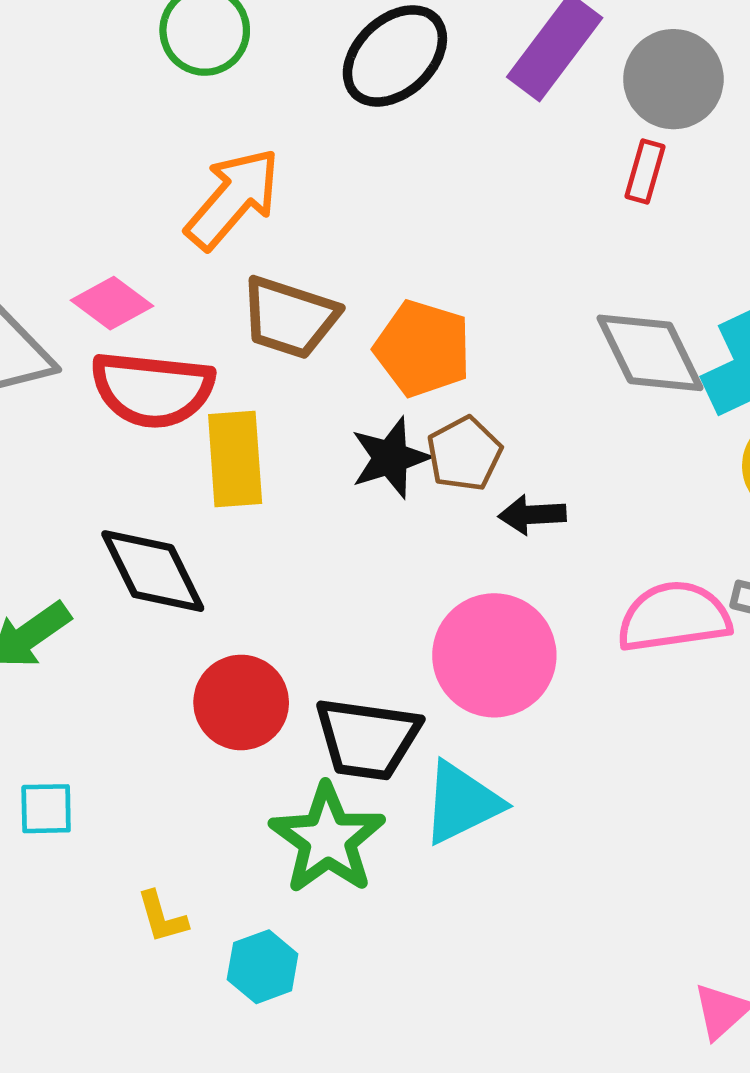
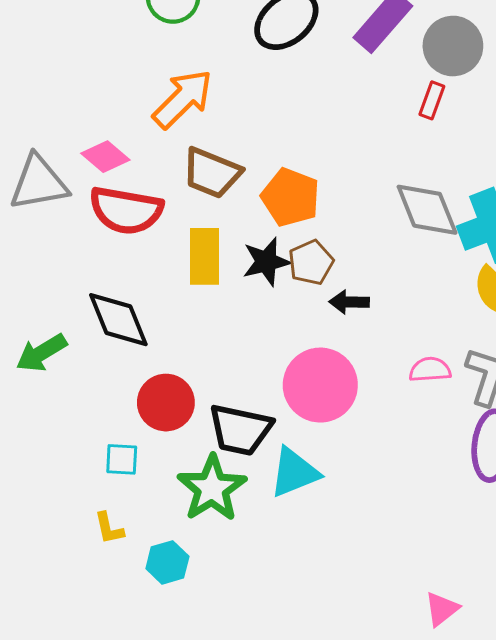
yellow rectangle: (235, 459) -> (204, 256), moved
pink semicircle: (674, 617) -> (430, 370), size x0.6
cyan square: (46, 809) -> (122, 459), moved

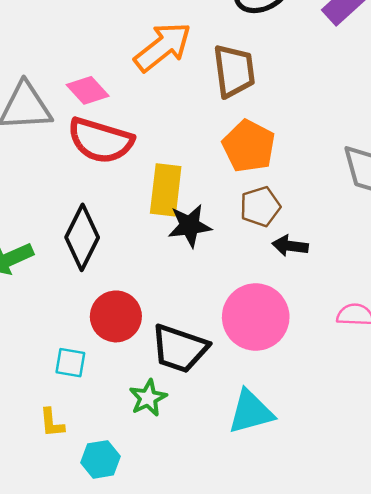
brown trapezoid: (212, 173) -> (234, 71), moved, turned -126
black star: (266, 262) -> (190, 226), moved
black diamond: (118, 320) -> (82, 237), turned 42
cyan triangle: (294, 472) -> (251, 412), moved
green star: (212, 488) -> (148, 398), size x0.6

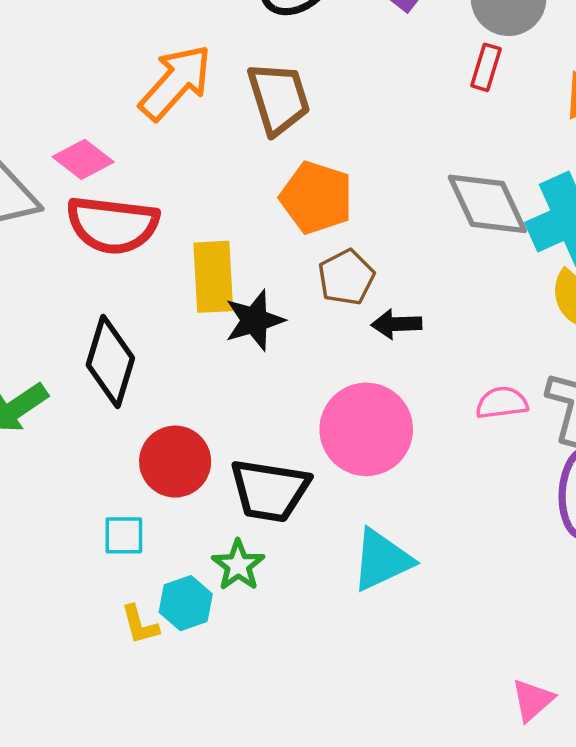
yellow L-shape: (52, 423) -> (140, 625), moved
cyan hexagon: (100, 459) -> (186, 603), moved

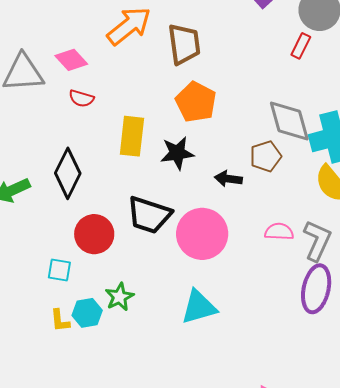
red semicircle: (113, 225) -> (81, 98), size x0.5
brown pentagon: (346, 277) -> (266, 156), moved
black star: (254, 320) -> (177, 153), moved
black trapezoid: (270, 490) -> (149, 215), moved

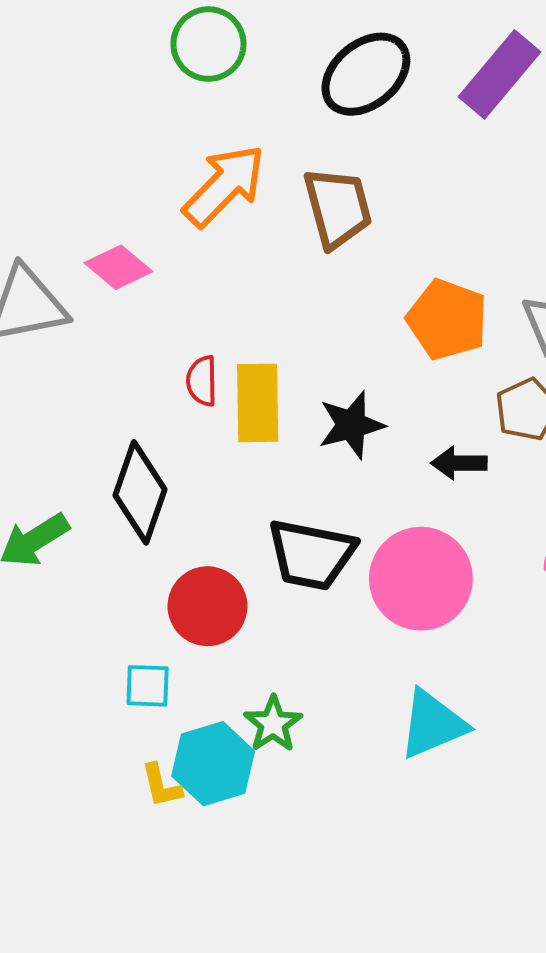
red semicircle: (81, 98) -> (202, 381), moved, turned 80
orange pentagon: (196, 102) -> (447, 320), moved
cyan hexagon: (87, 313) -> (213, 764), size x1.4

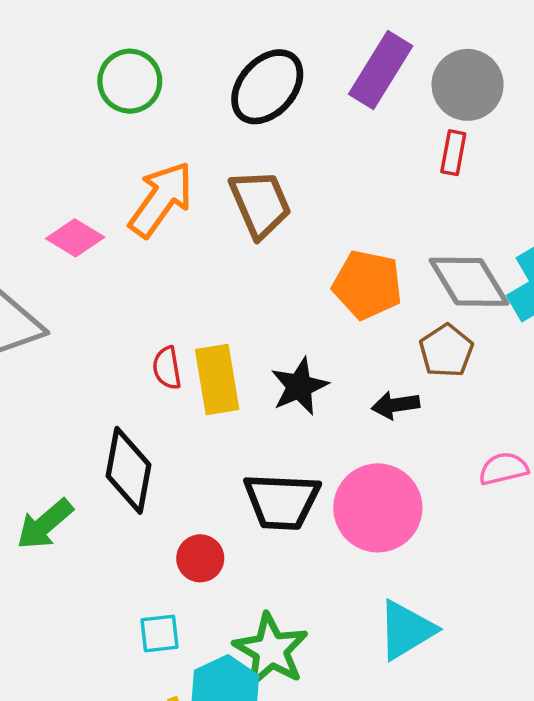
pink diamond: (118, 267) -> (75, 238), moved
red circle: (208, 606) -> (200, 558), size x0.7
green star: (273, 724) -> (271, 650), size x1.5

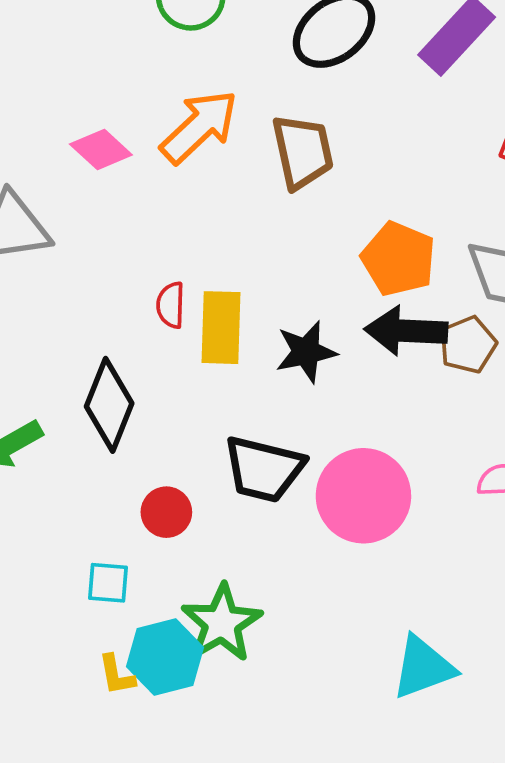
black arrow: (396, 405) -> (406, 331), moved, size x1.6
cyan triangle: (406, 630) -> (423, 667), moved

